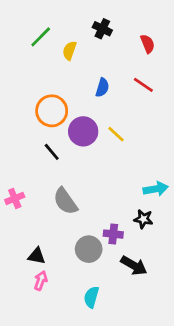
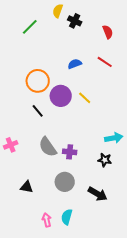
yellow semicircle: (69, 51) -> (58, 11), moved
blue semicircle: (102, 88) -> (75, 64), turned -128
purple cross: (113, 234) -> (70, 152), moved
pink arrow: (41, 281) -> (47, 220), moved, turned -32

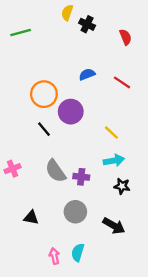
green line: (30, 27) -> (21, 32), moved, turned 30
red line: (105, 62) -> (122, 82), moved
yellow line: (85, 98) -> (111, 133), moved
cyan arrow: (114, 138) -> (114, 161), moved

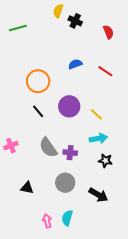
purple circle: (71, 112) -> (69, 106), moved

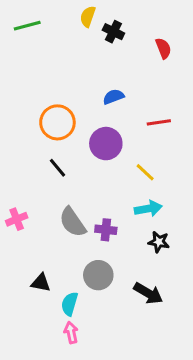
green line: (18, 28) -> (27, 26), moved
red line: (105, 71) -> (159, 122), moved, turned -42
purple circle: (69, 106) -> (106, 144), moved
cyan semicircle: (67, 218) -> (70, 304), moved

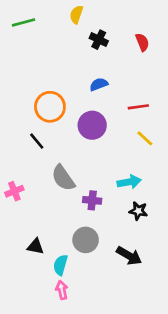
black cross: (113, 32) -> (99, 40), moved
black line: (57, 168) -> (37, 141), moved
yellow line: (145, 172) -> (145, 138), moved
gray semicircle: (73, 222) -> (63, 178), moved

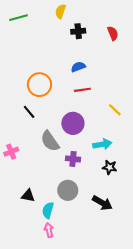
black cross: (99, 40) -> (78, 31), turned -32
red line: (138, 107) -> (82, 90), moved
purple circle: (92, 125) -> (73, 123), moved

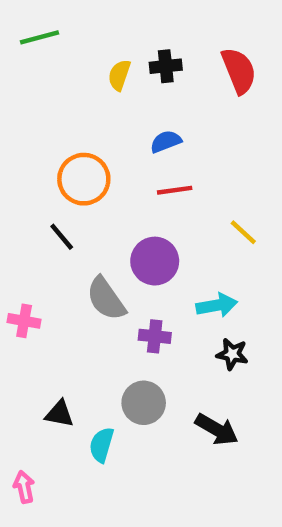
yellow semicircle: (60, 11) -> (119, 75), moved
red semicircle: (113, 33) -> (239, 71), size x1.5
pink cross: (11, 152) -> (24, 321), turned 32
pink arrow: (49, 230) -> (24, 487), moved

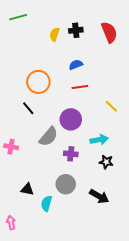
gray semicircle: (106, 299) -> (48, 137), turned -105

